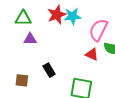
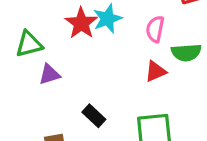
pink semicircle: (98, 30) -> (155, 29), size x0.7
red triangle: (92, 54) -> (156, 71), turned -32

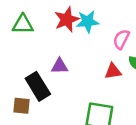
purple triangle: (49, 74) -> (60, 66), moved
black rectangle: (94, 116) -> (38, 86), moved, size x1.5

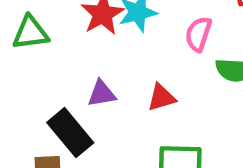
red triangle: (113, 71) -> (161, 98), moved

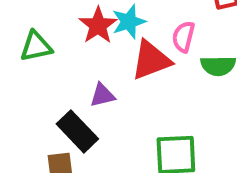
red triangle: (161, 98) -> (151, 60), moved, size x1.6

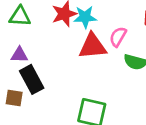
purple triangle: (102, 95) -> (19, 55), moved

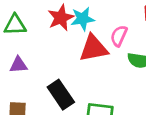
black rectangle: (32, 79) -> (61, 95), moved

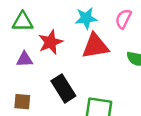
red star: (61, 18) -> (51, 42), moved
pink semicircle: (119, 36) -> (123, 19), moved

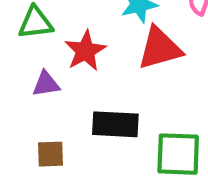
black rectangle: (63, 88) -> (115, 124), turned -48

